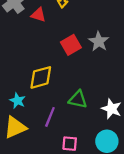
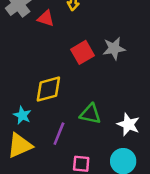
gray star: (99, 41) -> (114, 48), turned 30

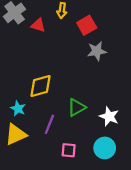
red square: (83, 52) -> (87, 25), moved
green triangle: (90, 114) -> (77, 107), turned -42

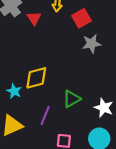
red triangle: (38, 25) -> (34, 18), turned 40
cyan star: (18, 109) -> (14, 91), moved

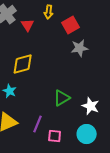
yellow diamond: (36, 78) -> (23, 64), moved
purple line: (45, 115) -> (38, 124), moved

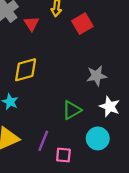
gray star: (80, 48) -> (97, 76), moved
white star: (91, 106) -> (110, 106), moved
cyan circle: (87, 134) -> (98, 138), moved

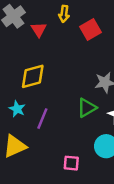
green triangle: (72, 110) -> (87, 108), moved
purple line: (43, 141) -> (42, 119), moved

